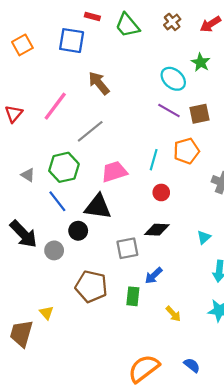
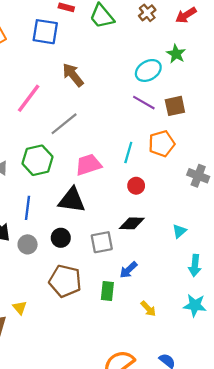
cyan ellipse: (173, 79) -> (148, 70), turned -70
blue line: (57, 201) -> (28, 208), moved, turned 45
black circle: (78, 231) -> (61, 238), moved

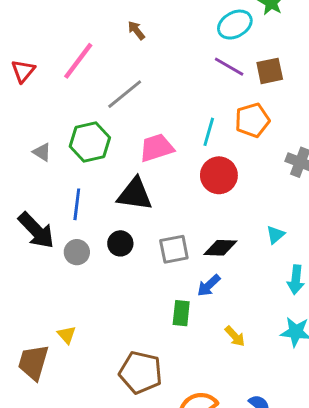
brown arrow: (73, 75) -> (136, 30), size x0.6
red circle: (136, 186) -> (219, 175), size x1.6
black diamond: (132, 223) -> (220, 248), moved
brown pentagon: (65, 281) -> (141, 372), moved

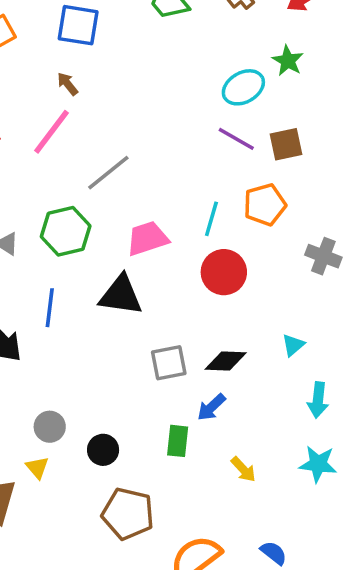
brown arrow: (136, 30) -> (67, 84), moved
black circle: (120, 243) -> (103, 450), moved
gray circle: (77, 252) -> (50, 427), moved

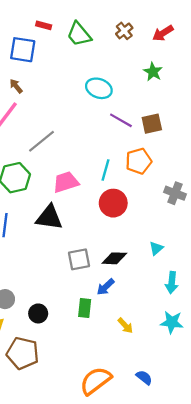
cyan ellipse: (243, 87) -> (99, 88), moved, turned 50
brown pentagon: (128, 514) -> (23, 353), moved

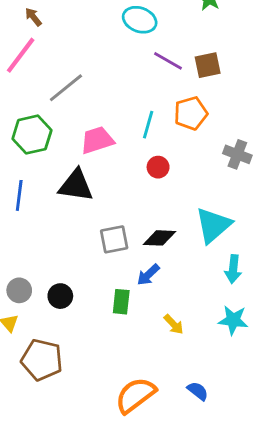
red circle: (113, 203) -> (158, 167), size x0.6
cyan triangle: (156, 248) -> (213, 225), size x2.0
black circle: (38, 313) -> (60, 296), moved

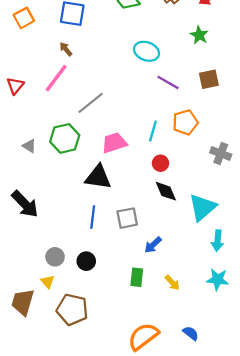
brown square: (208, 65) -> (209, 79), moved
blue line: (19, 195) -> (93, 217), moved
black diamond: (159, 238) -> (166, 191), moved, turned 65
green rectangle: (121, 302) -> (137, 277), moved

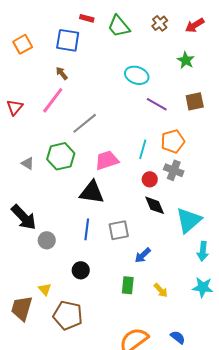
gray cross: (221, 154) -> (174, 170), moved
gray circle: (55, 257) -> (47, 240), moved

